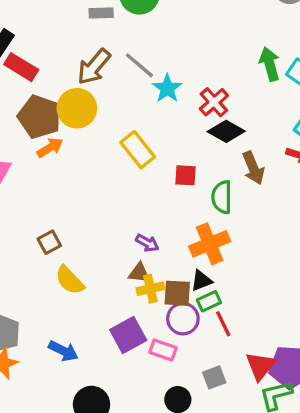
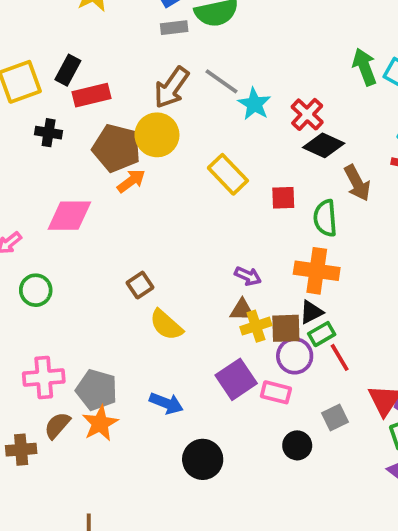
red rectangle: (21, 67) -> (92, 95), turned -40
orange cross: (210, 244) -> (317, 271), turned 36

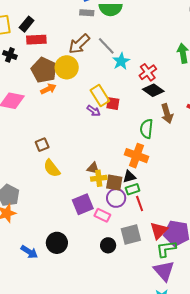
red square: (283, 198) -> (113, 104), moved
purple arrow: (248, 276) -> (94, 111), moved
blue arrow: (166, 403) -> (29, 252), moved
gray square: (335, 417) -> (131, 235), size x1.5

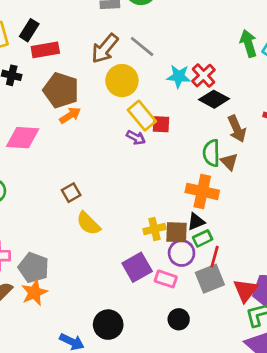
cyan star: (121, 61) -> (179, 76), moved, turned -30
yellow circle: (67, 67) -> (122, 81), moved
brown triangle: (93, 168) -> (229, 162), moved, turned 40
red line: (140, 203) -> (215, 257), turned 42
gray square: (131, 235) -> (210, 279), moved

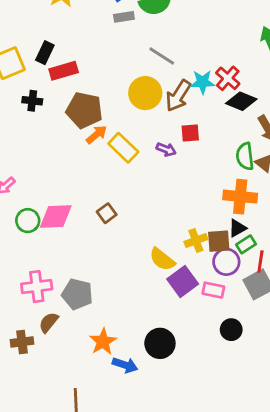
brown arrow: (105, 48) -> (178, 96), moved
yellow rectangle: (142, 116) -> (123, 148), moved
pink diamond: (23, 138) -> (56, 217), moved
yellow semicircle: (88, 223) -> (162, 259), moved
orange star: (34, 293) -> (103, 342), moved

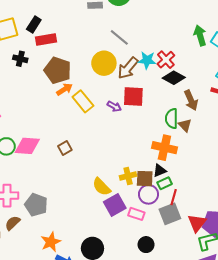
red square: (190, 133) -> (133, 96), size x1.5

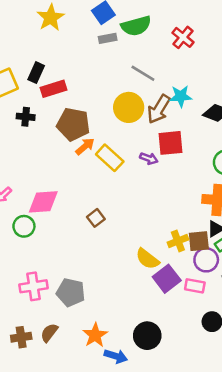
red cross: (166, 60) -> (183, 37), moved
pink diamond: (27, 146) -> (43, 202), moved
brown semicircle: (13, 223) -> (49, 333), moved

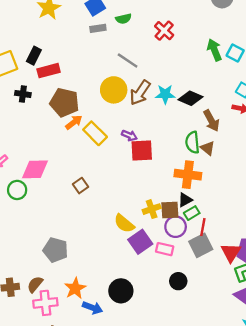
green semicircle: (136, 26) -> (123, 19), size x0.6
cyan star: (181, 96) -> (165, 94), moved
red square: (170, 143) -> (142, 151), moved
pink cross: (34, 286) -> (45, 303), moved

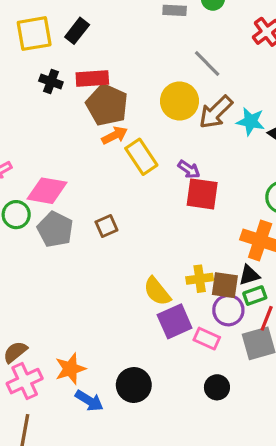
red rectangle: (49, 71) -> (92, 79), moved
gray pentagon: (55, 250) -> (55, 229), moved
pink cross: (45, 303) -> (25, 381), turned -30

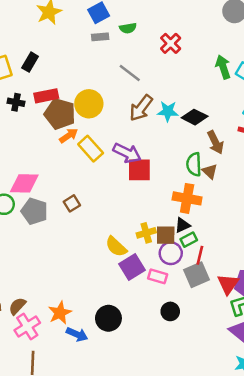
yellow circle: (179, 101) -> (89, 104), moved
purple arrow: (189, 169) -> (127, 153), size x1.6

